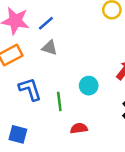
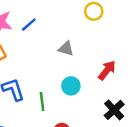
gray triangle: (50, 48) -> (66, 49), moved

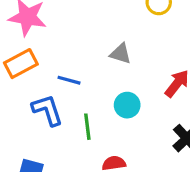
blue line: (29, 25) -> (69, 80), moved, turned 56

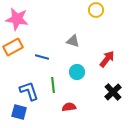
blue L-shape: (47, 110) -> (29, 91), moved

